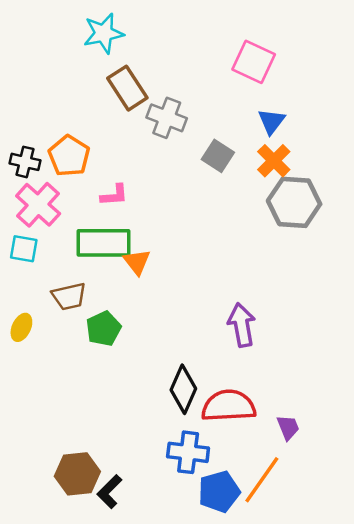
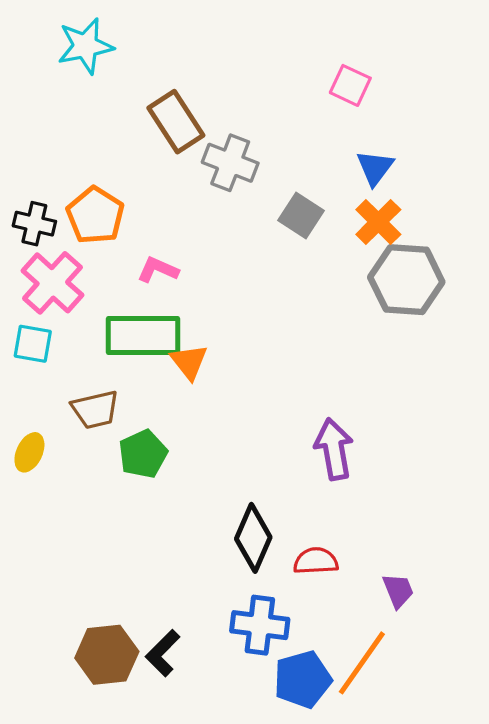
cyan star: (104, 33) -> (85, 46), moved
pink square: (254, 62) -> (350, 85), size x0.7
pink L-shape: (114, 195) -> (158, 270), turned -152
red semicircle: (229, 406) -> (316, 561), size x0.6
black L-shape: (110, 492) -> (163, 653), moved

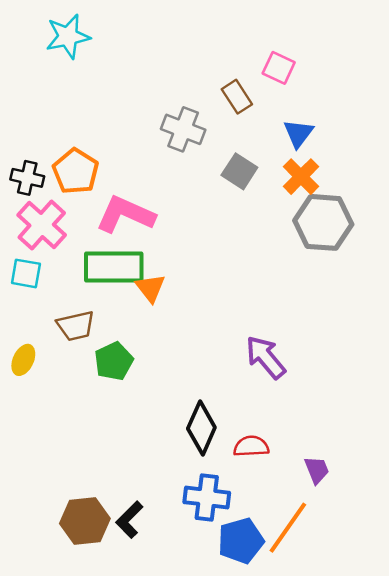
brown rectangle: (176, 122) -> (237, 97), moved, size x0.7
pink L-shape: (158, 270) -> (125, 215), size x1.8
purple arrow: (334, 449) -> (266, 357), turned -30

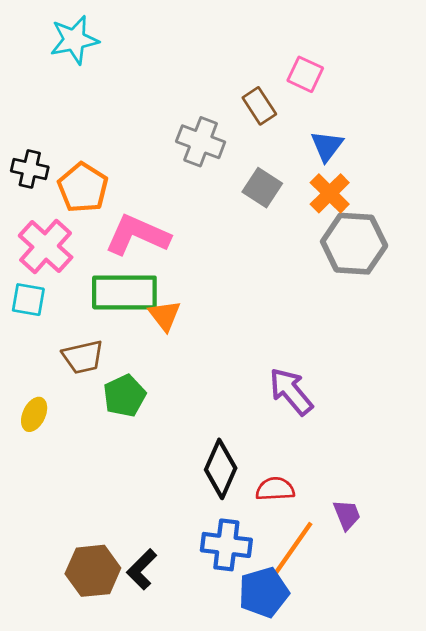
black cross: (27, 178) -> (30, 169), moved
yellow ellipse: (23, 360) -> (34, 414), moved
orange line: (288, 528) -> (292, 549), moved

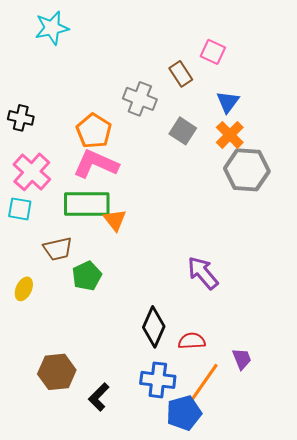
orange pentagon: (83, 188) -> (94, 131), moved
brown hexagon: (93, 571) -> (57, 372), moved

